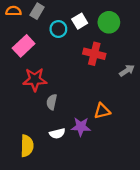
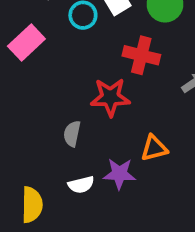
red star: (35, 80) -> (110, 97), moved

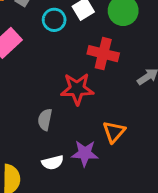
orange triangle: (154, 148) -> (114, 132), turned -35

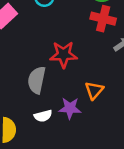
red cross: (103, 54) -> (103, 19), moved
gray semicircle: (45, 120) -> (37, 80), size x1.5

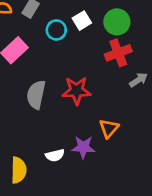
red cross: (103, 19) -> (118, 53), turned -35
gray semicircle: (37, 80) -> (36, 95), moved

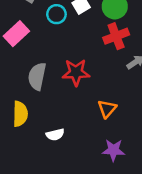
purple star: (83, 147) -> (113, 150), moved
yellow semicircle: (19, 170) -> (20, 114), moved

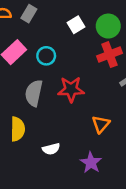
cyan circle: (56, 14) -> (46, 56), moved
purple star: (113, 150) -> (91, 163), moved, turned 30

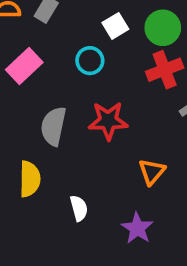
cyan circle: (46, 56) -> (90, 61), moved
white semicircle: (51, 149) -> (79, 208), turned -91

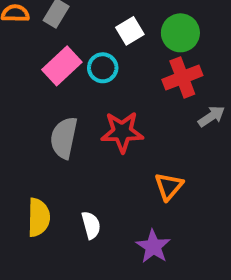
pink rectangle: (24, 66) -> (62, 66), moved
yellow semicircle: (30, 179) -> (39, 217), moved

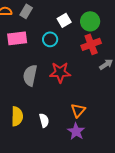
pink rectangle: (62, 66) -> (17, 38), moved, turned 36
orange triangle: (169, 186) -> (78, 110), moved

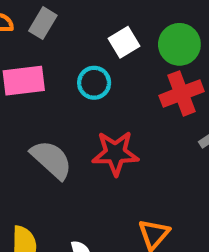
gray semicircle: (30, 75) -> (51, 160), turned 120

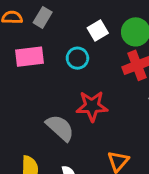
gray semicircle: (51, 160) -> (60, 128), moved

